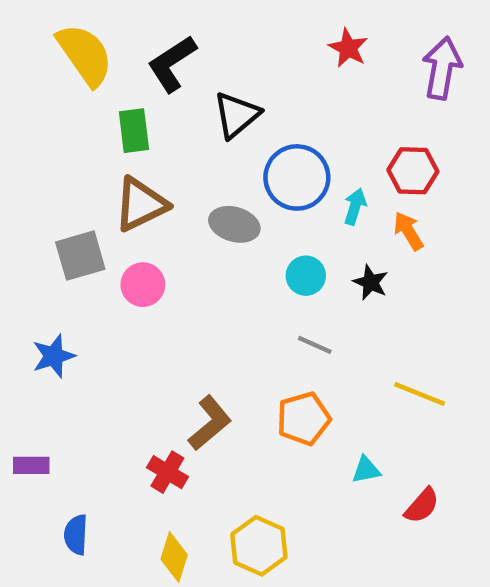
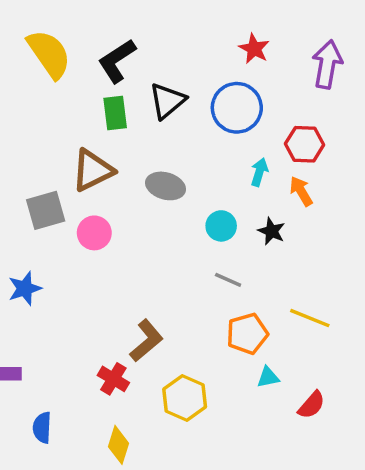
green rectangle: (134, 131) -> (115, 113), moved
blue circle: (297, 177) -> (237, 108), moved
orange pentagon: (304, 419) -> (247, 334), moved
yellow hexagon: (259, 546) -> (185, 398), moved

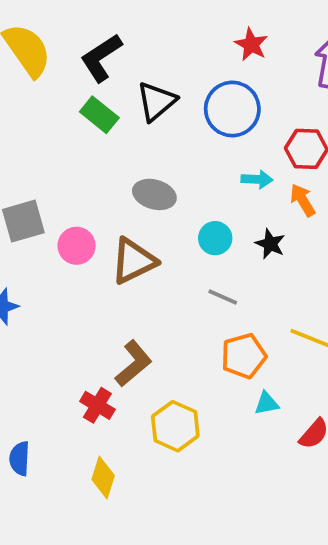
green rectangle: (115, 113) -> (99, 115), turned -44
brown triangle: (93, 170) -> (134, 261), moved
cyan arrow: (259, 172) -> (257, 179), turned 76

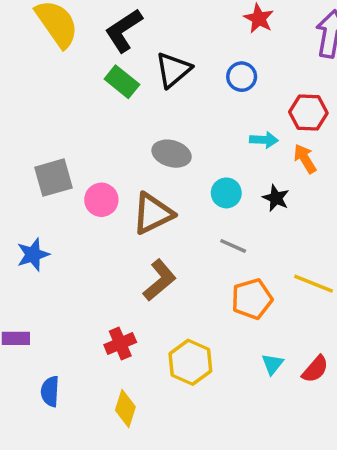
blue circle: (232, 109) -> (242, 77), size x0.6
brown L-shape: (134, 364) -> (160, 280), moved
cyan triangle: (266, 403) -> (272, 364), moved, turned -40
red cross: (97, 405) -> (120, 343), turned 36

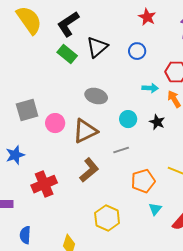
gray line: (233, 246) -> (121, 150), moved, turned -42
red cross: (120, 343) -> (44, 184), moved, size x1.4
cyan triangle: (272, 364) -> (155, 209), moved

